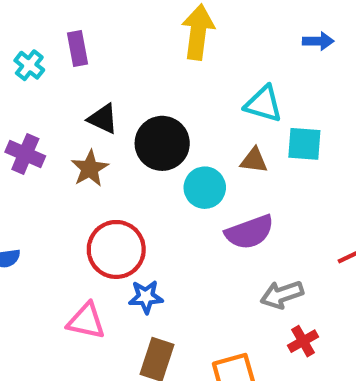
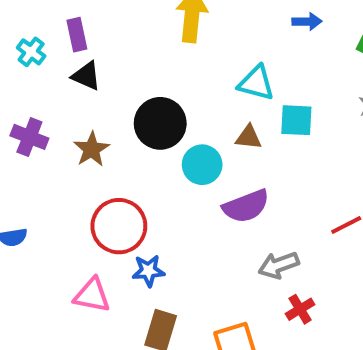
black triangle: (103, 119) -> (86, 76), moved

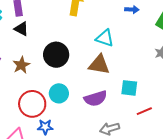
cyan square: (296, 120) -> (129, 88), moved
brown triangle: (249, 137) -> (99, 65), size x1.6
cyan circle: (202, 165) -> (59, 93), moved

